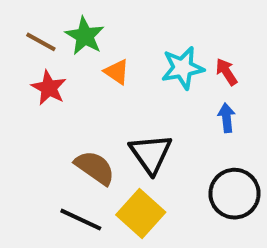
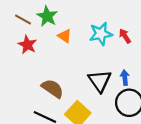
blue arrow: (227, 118) -> (125, 78), moved
black triangle: (151, 154) -> (100, 81), moved

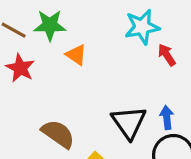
green star: (47, 16) -> (50, 25), turned -30
cyan star: (101, 34) -> (142, 27), moved

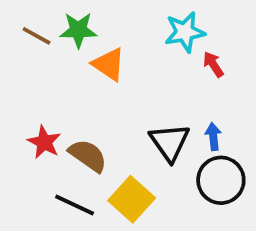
orange triangle: (76, 55) -> (109, 64), size x1.4
red star: (20, 68) -> (44, 142), moved

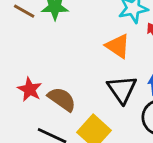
orange triangle: (109, 64) -> (118, 46), moved

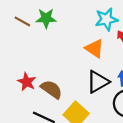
black triangle: (122, 89) -> (98, 82), turned 35

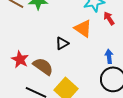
black triangle: (98, 82) -> (62, 43), moved, size x0.6

